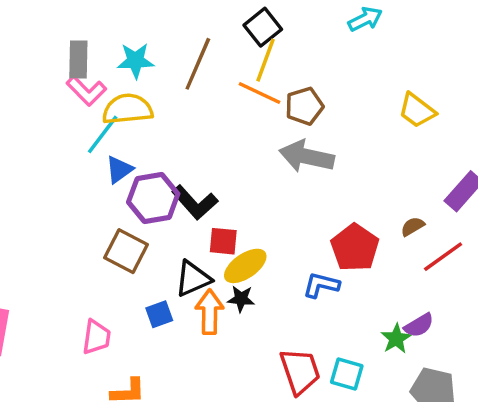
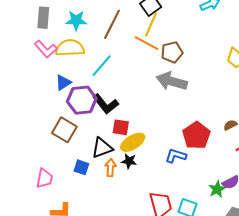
pink L-shape: (86, 91) -> (46, 49), moved
cyan line: (103, 134) -> (102, 66), moved
orange arrow: (210, 312) -> (111, 168), size x0.7
blue square: (159, 314) -> (81, 167), turned 35

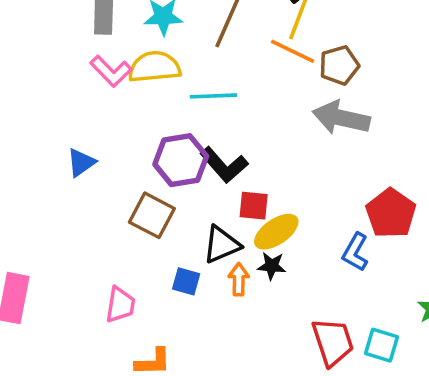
cyan line: (102, 66) -> (213, 96), turned 50
blue triangle: (63, 83) -> (81, 163), moved
blue L-shape: (176, 156) -> (355, 252), turned -75

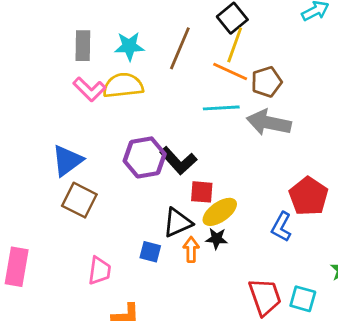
cyan line: (213, 96) -> (221, 108), moved
blue triangle: (81, 163) -> (67, 161), size x1.4
brown square: (152, 215) -> (79, 200), moved

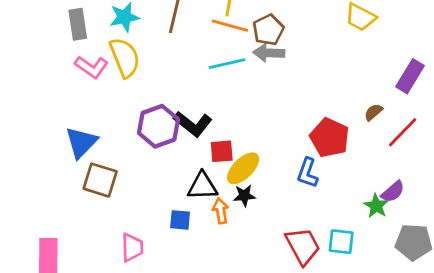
yellow semicircle: (123, 85) -> (125, 58), turned 84
gray arrow: (269, 123) -> (269, 53), moved, size x0.7
black triangle: (177, 223) -> (202, 186), turned 32

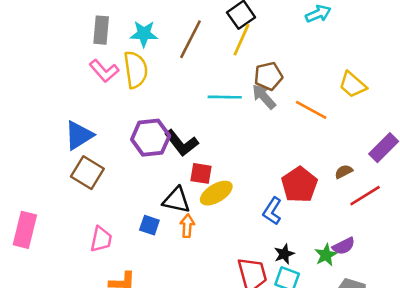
orange line: (230, 26) -> (311, 110), moved
gray arrow: (269, 53) -> (264, 97), turned 32
black star: (244, 196) -> (284, 254), moved, turned -30

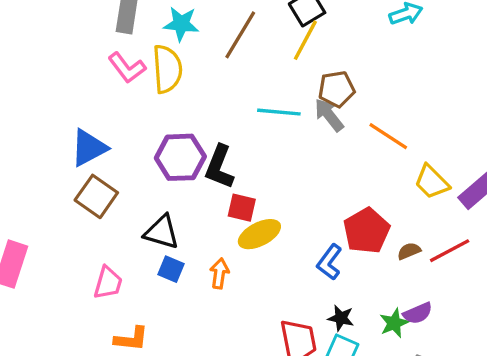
yellow trapezoid: (353, 85) -> (432, 182), moved
black L-shape: (181, 143) -> (219, 167), turned 56
brown semicircle: (344, 172) -> (409, 251), moved
black triangle: (176, 200) -> (162, 232), moved
black star: (284, 254) -> (341, 318), turned 30

